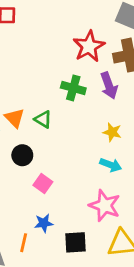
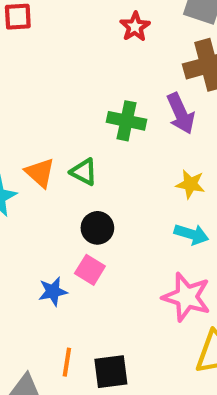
red star: (89, 46) -> (135, 27), moved, size x0.6
black circle: (22, 155) -> (97, 228), moved
blue star: (44, 223) -> (53, 291), moved
black square: (76, 242) -> (111, 372), moved

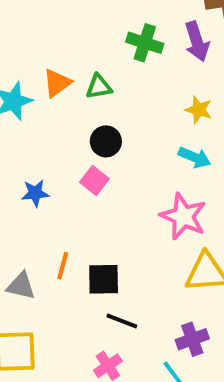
green triangle: (84, 172) -> (99, 87), turned -44
orange triangle: (40, 173) -> (57, 83), turned 36
blue star: (53, 291) -> (35, 193), moved

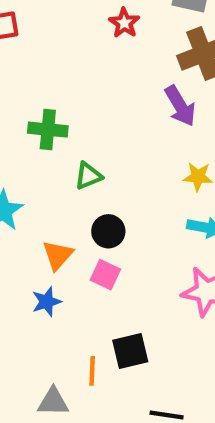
green cross: (145, 43) -> (48, 130), moved
orange triangle: (57, 83) -> (58, 255), moved
black square: (104, 279) -> (130, 351), moved

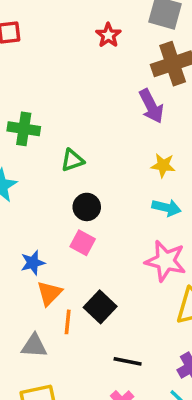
green cross: (48, 130) -> (24, 129), moved
orange triangle: (58, 255) -> (49, 293), moved
black square: (130, 351) -> (100, 307), turned -36

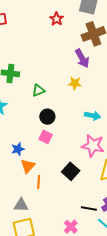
yellow star: (163, 165) -> (75, 83), moved
black square: (100, 307) -> (71, 171), moved
gray triangle: (34, 346) -> (21, 205), moved
black line: (128, 361) -> (89, 209), moved

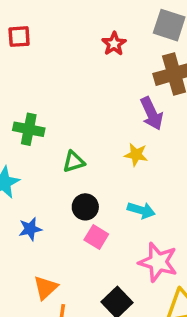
cyan arrow: (93, 116) -> (141, 210), moved
pink square: (46, 137) -> (96, 237), moved
blue star: (18, 149) -> (30, 229), moved

